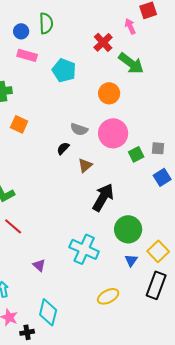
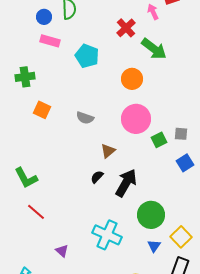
gray semicircle: (79, 129) -> (85, 118), moved
black semicircle: (63, 148) -> (97, 177), moved

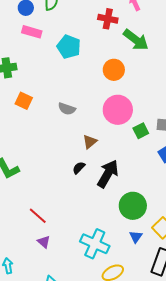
red cross: (126, 28) -> (108, 19), turned -36
red line: (36, 212) -> (38, 216), moved
cyan cross: (107, 235) -> (95, 244), moved

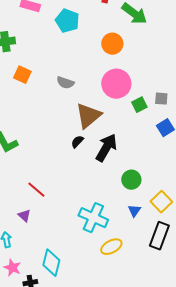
brown triangle: (90, 142) -> (88, 116), size x1.8
green circle: (133, 206) -> (131, 180), size x0.7
purple triangle: (44, 242) -> (24, 216), moved

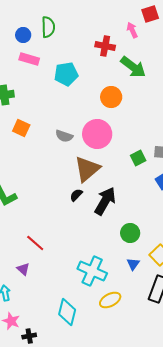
cyan pentagon: (67, 21) -> (66, 74), turned -30
pink circle: (116, 84) -> (97, 134), moved
cyan diamond: (51, 263) -> (67, 312), moved

